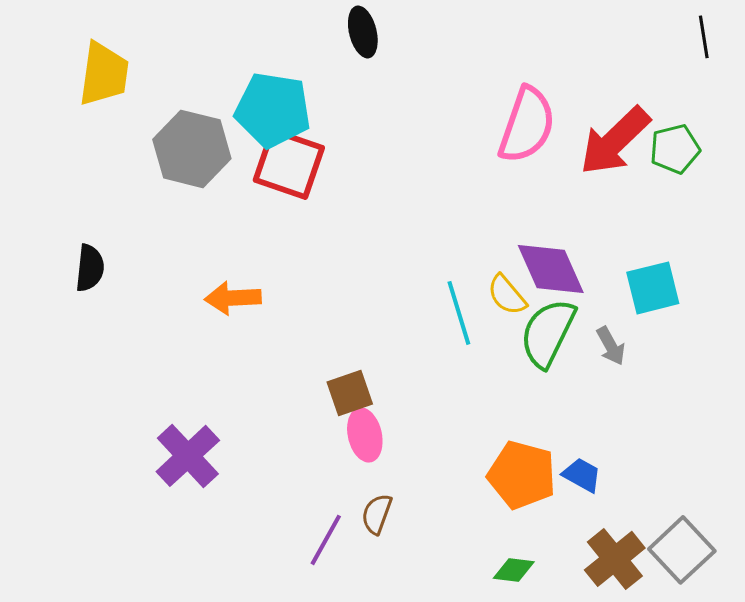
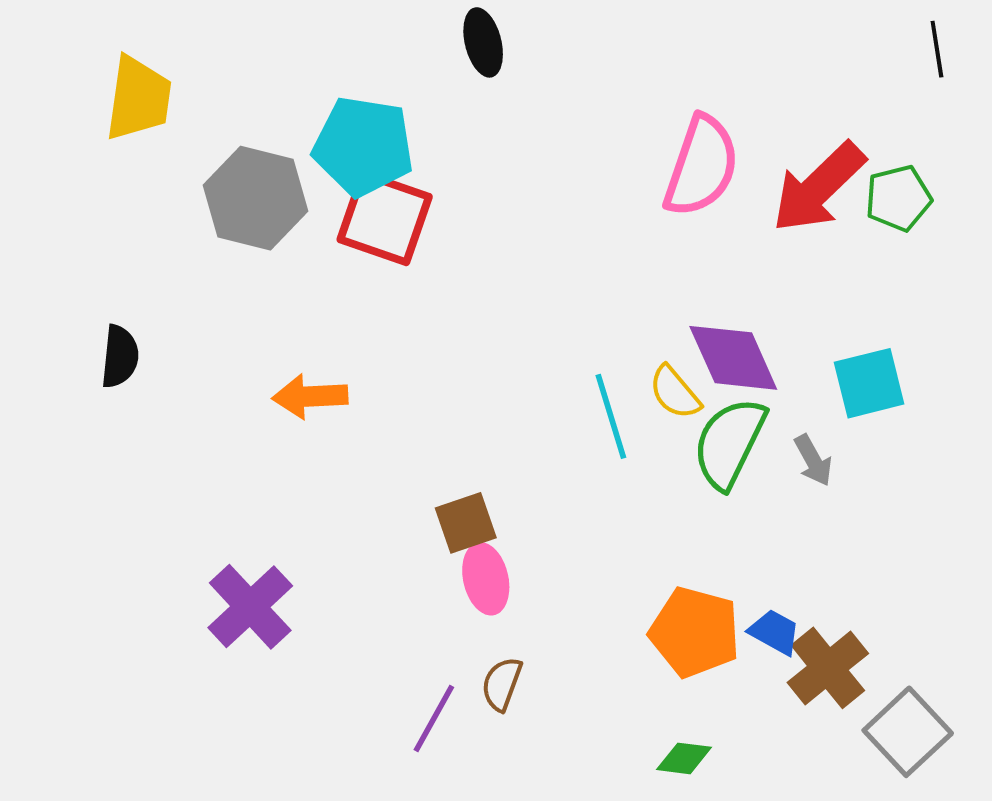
brown cross: (615, 559) -> (828, 668), moved

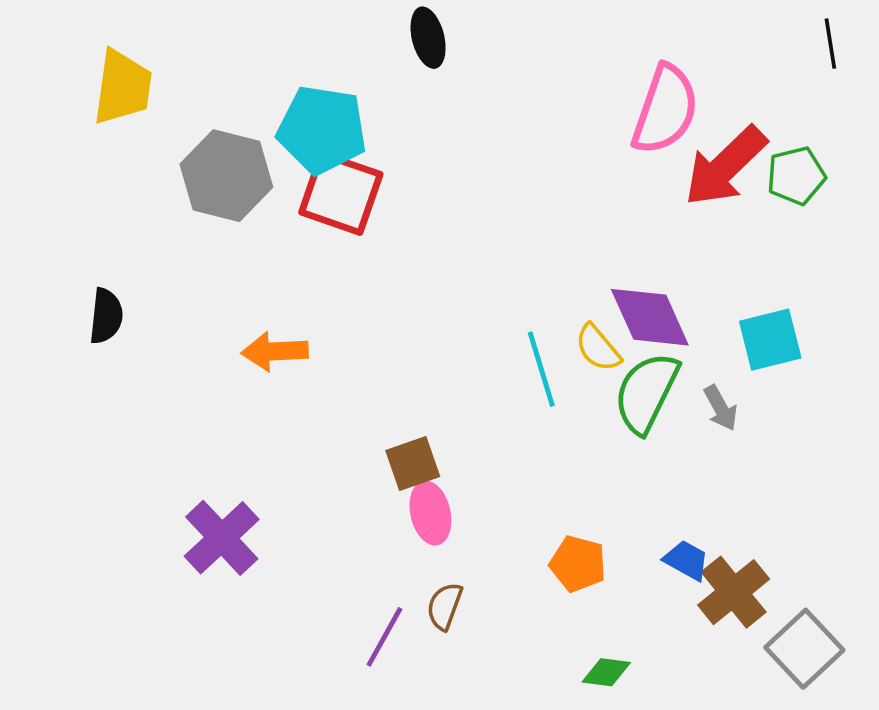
pink semicircle: (701, 166) -> (665, 110), moved
orange pentagon: (695, 632) -> (578, 564), moved, size x0.7

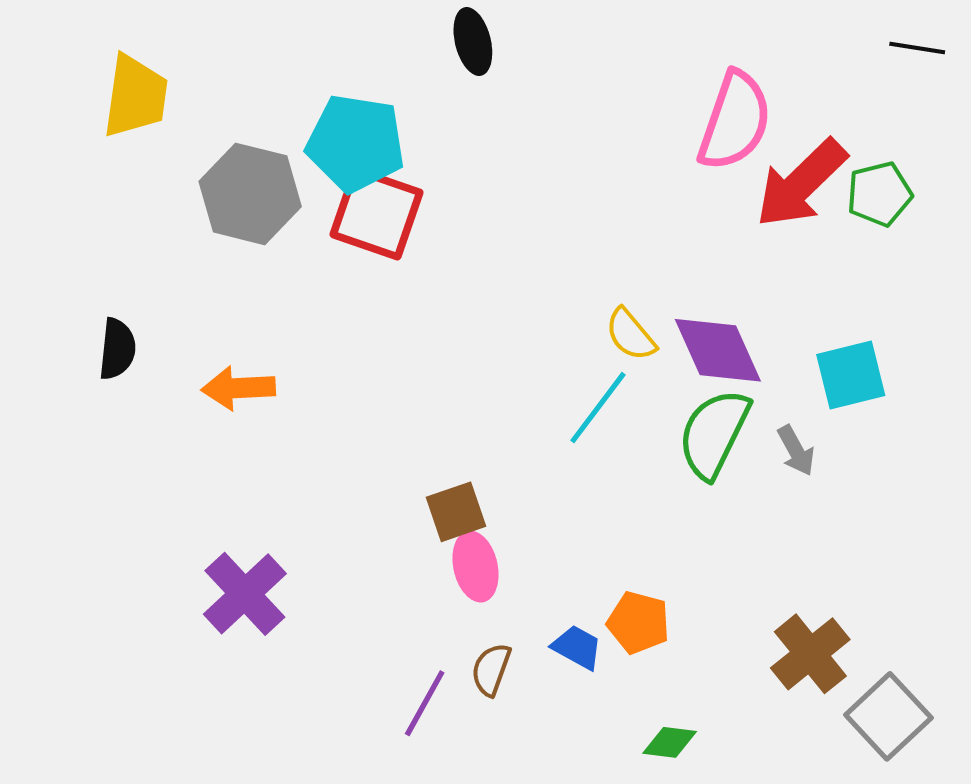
black line: (830, 44) -> (917, 48), turned -72
yellow semicircle: (598, 348) -> (631, 335), moved
orange arrow: (275, 351) -> (238, 388), moved
cyan line: (541, 369) -> (598, 408), turned 54
blue trapezoid: (686, 560) -> (577, 647), moved

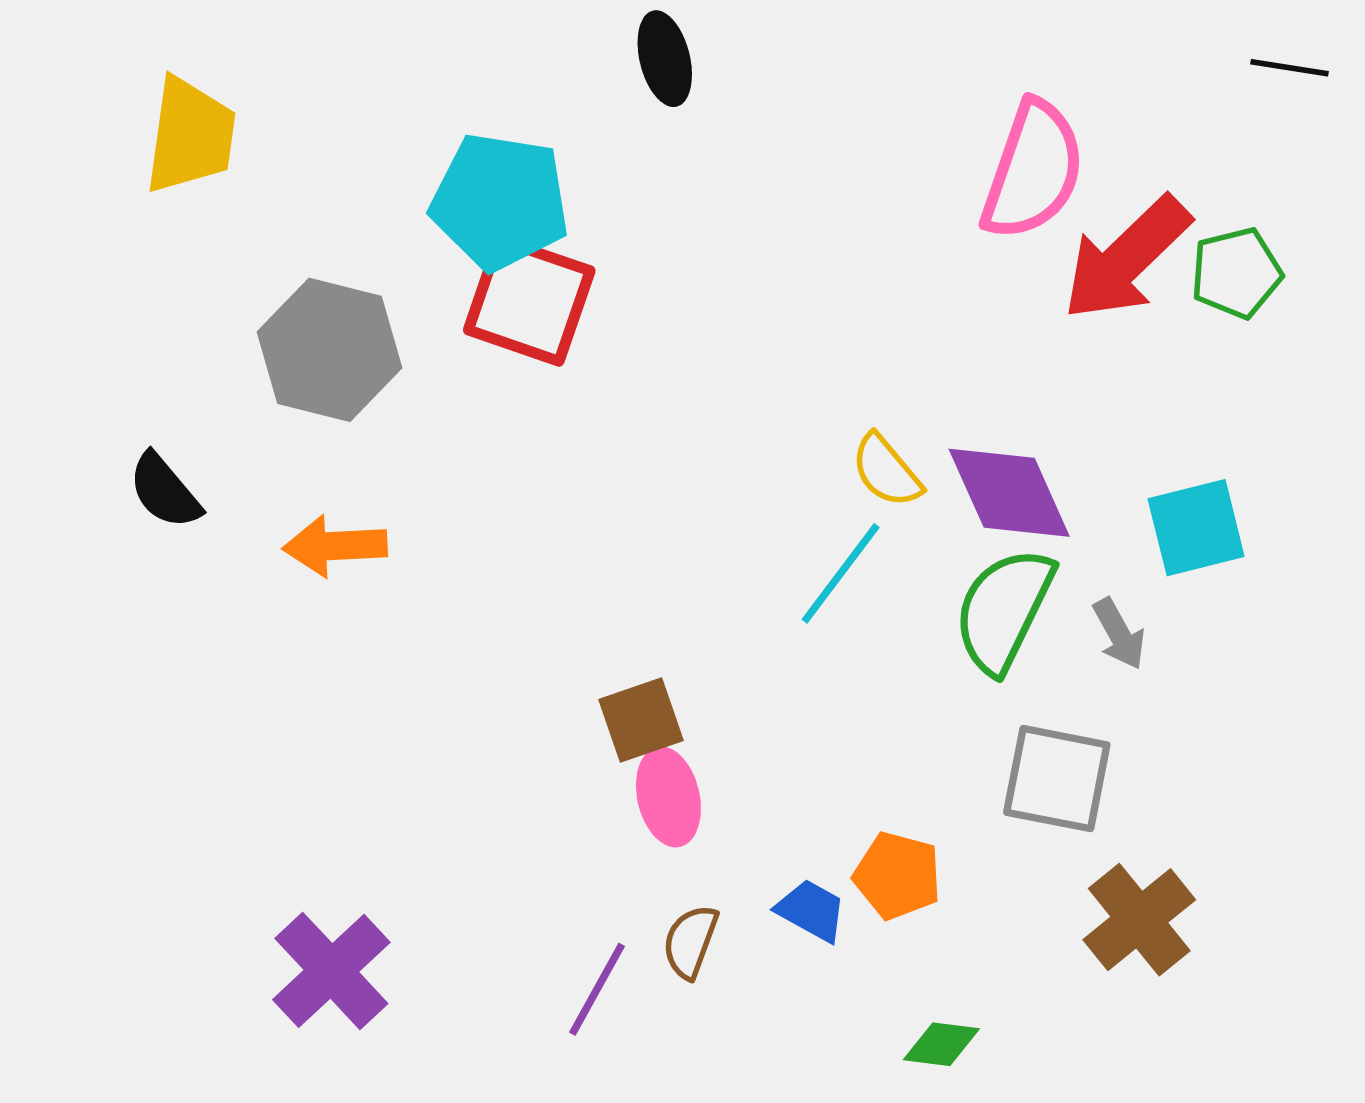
gray hexagon: (250, 194) -> (330, 350), moved
black semicircle: (117, 349) -> (165, 491), turned 134
purple cross: (245, 594) -> (331, 971), moved
gray square: (888, 716) -> (1057, 779), moved, turned -36

